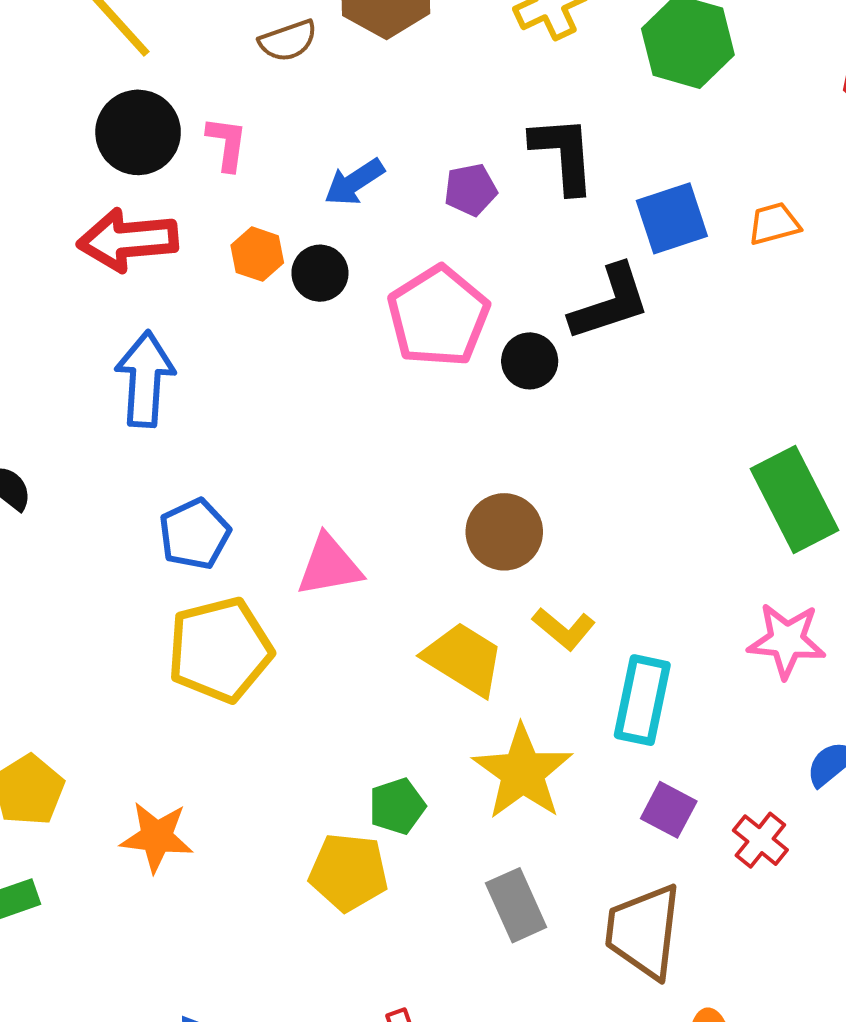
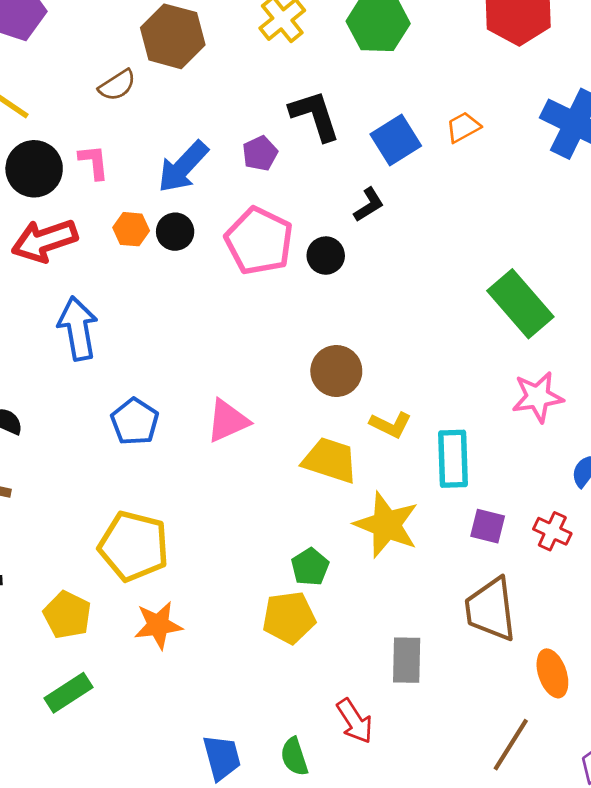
blue arrow: (354, 182) -> (183, 167), size x1.4
black L-shape: (610, 303) -> (369, 205), size x0.6
yellow pentagon: (220, 650) -> (134, 546), moved, turned -30
gray rectangle: (516, 905) -> (407, 660), moved, turned 39

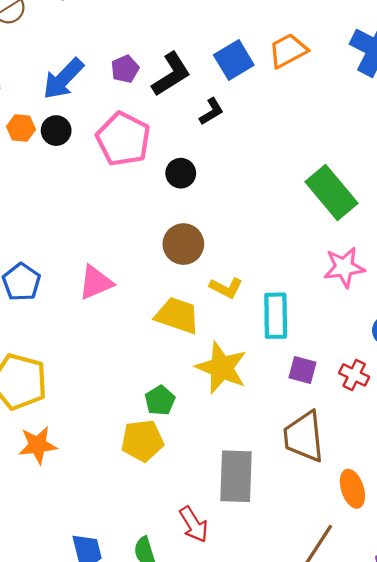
black L-shape: (315, 115) -> (171, 74), moved, turned 75
orange trapezoid: (463, 127) -> (288, 51), size x1.4
black circle: (326, 256) -> (181, 173), moved
gray rectangle: (407, 660) -> (236, 476), size x1.4

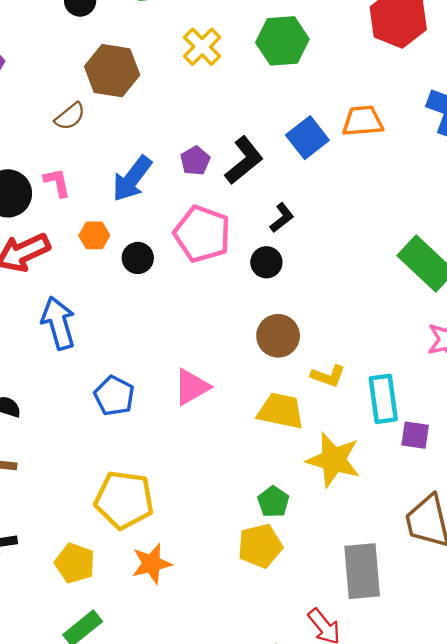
orange trapezoid: (288, 51) -> (363, 121), turned 30
black L-shape: (211, 111) -> (282, 218), moved
black circle: (56, 131) -> (138, 258), moved
purple square: (303, 370) -> (415, 435), moved

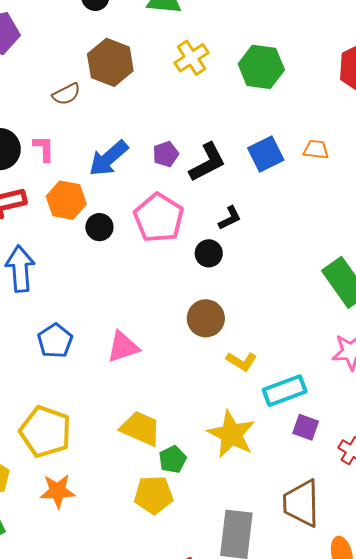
orange trapezoid: (363, 121) -> (316, 149), size x0.7
orange hexagon: (94, 235) -> (66, 200), size x1.5
cyan rectangle: (383, 399) -> (285, 391), turned 66
yellow trapezoid: (281, 411) -> (141, 428), moved

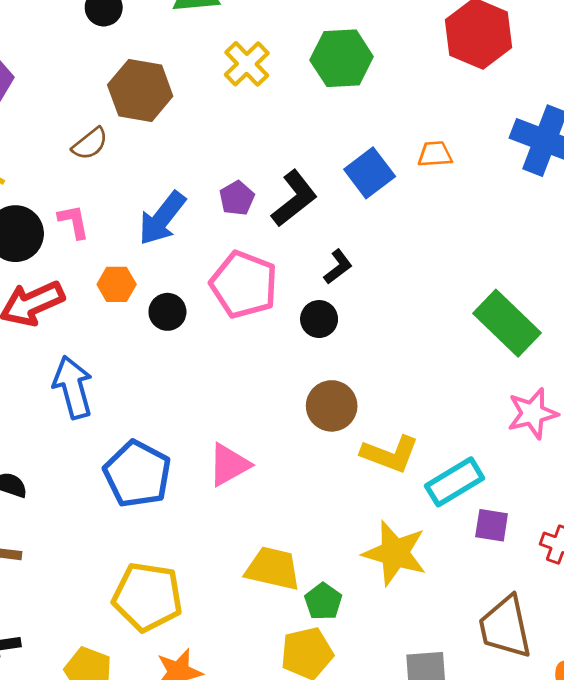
orange hexagon: (66, 200) -> (117, 284), size x0.7
blue pentagon: (55, 341) -> (137, 474), size x1.4
yellow L-shape: (242, 361) -> (390, 454), size x1.4

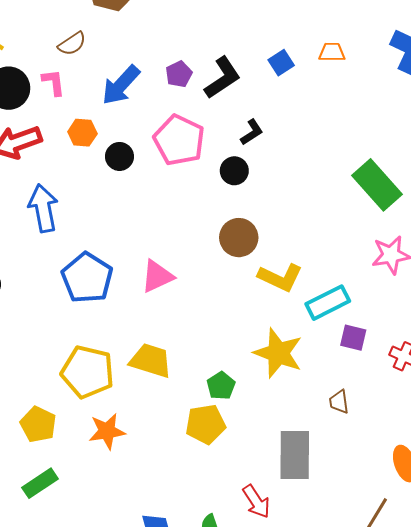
brown semicircle: (90, 144) -> (72, 44), moved
blue square: (370, 173) -> (281, 63), size x0.7
yellow trapezoid: (273, 569) -> (151, 360), moved
brown trapezoid: (505, 627) -> (339, 402), moved, size x0.5

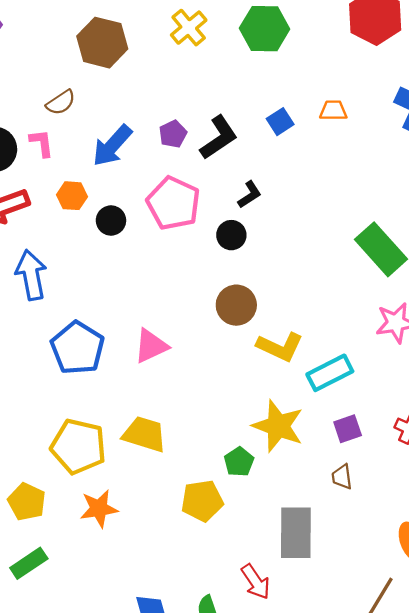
purple square: (353, 338) -> (348, 429), moved, turned -32
green pentagon: (221, 386) -> (239, 462), moved

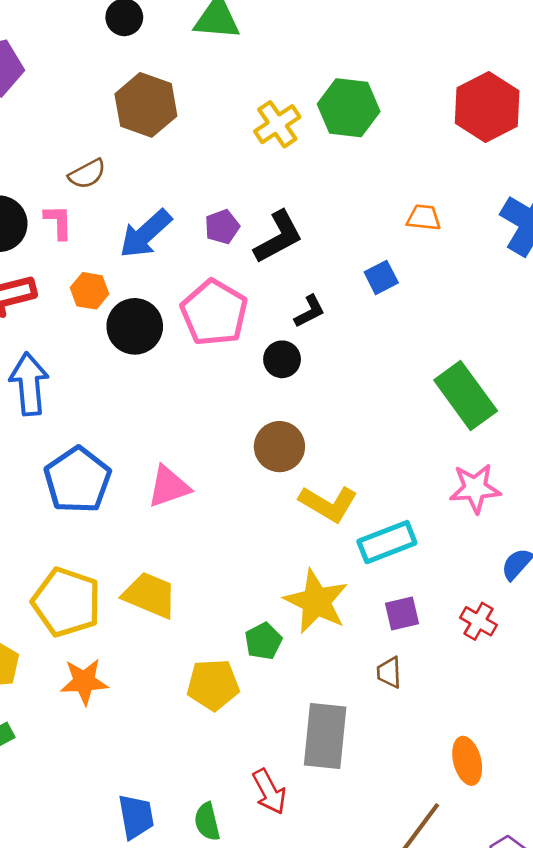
yellow cross: (189, 28) -> (277, 124), moved
blue square: (280, 122) -> (381, 277), moved
black circle: (111, 221) -> (135, 326), size x1.5

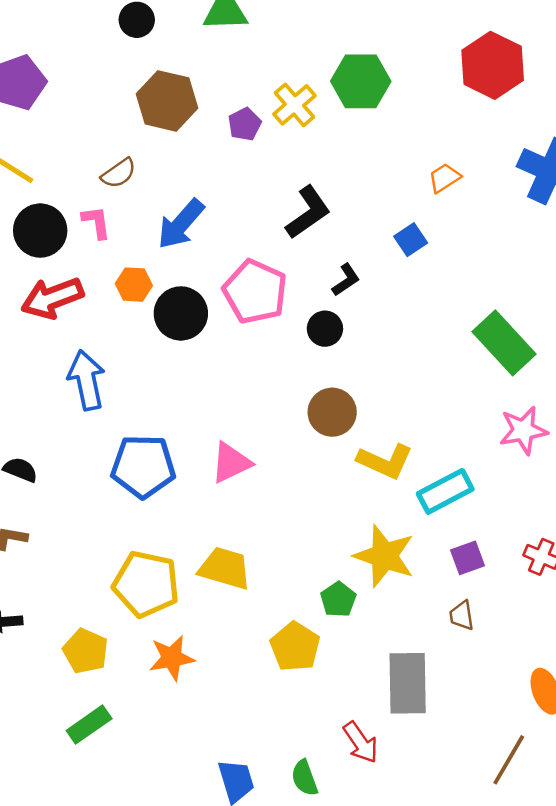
orange trapezoid: (424, 218) -> (444, 178), turned -32
purple pentagon: (222, 227) -> (245, 124), moved
blue pentagon: (78, 480) -> (143, 466), turned -30
yellow pentagon: (213, 685) -> (295, 647), turned -30

